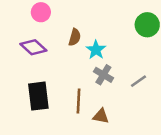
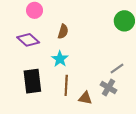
cyan star: (96, 50) -> (60, 59), moved
gray cross: (103, 75) -> (109, 87), moved

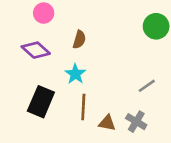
black rectangle: (32, 81) -> (41, 102), turned 30
gray cross: (109, 87) -> (136, 122), moved

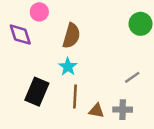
brown semicircle: (79, 40) -> (71, 36), size x1.5
purple diamond: (36, 50) -> (20, 35), moved, turned 30
gray cross: (136, 122) -> (123, 110), turned -30

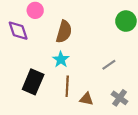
gray line: (132, 77) -> (109, 65), moved
gray cross: (123, 110) -> (120, 98), moved, turned 35

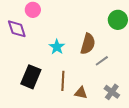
brown semicircle: (64, 32) -> (88, 44), moved
cyan star: (61, 59) -> (57, 47), moved

